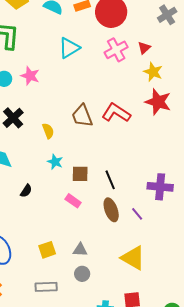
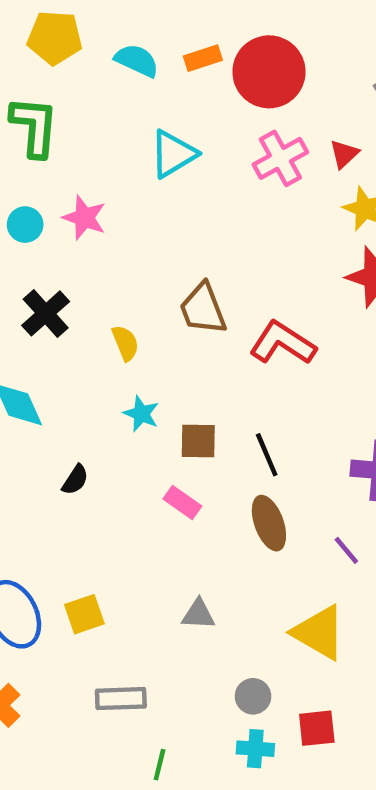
red L-shape: (116, 113) -> (283, 343), moved
purple line: (137, 214) -> (346, 550), moved
yellow square: (47, 250) -> (84, 614), moved
gray circle: (82, 274) -> (253, 696), moved

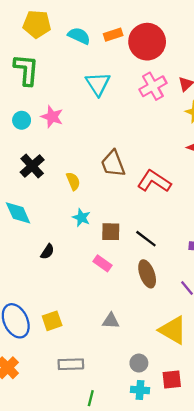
cyan triangle: (173, 154) -> (98, 84), turned -32
black line: (267, 455) -> (146, 239), turned -30

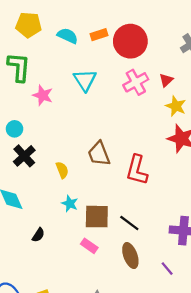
pink star: (52, 117) -> (43, 95), moved
cyan circle: (22, 120) -> (15, 129), moved
red L-shape: (154, 181) -> (137, 170), turned -108
brown square: (111, 232) -> (97, 217), size x1.4

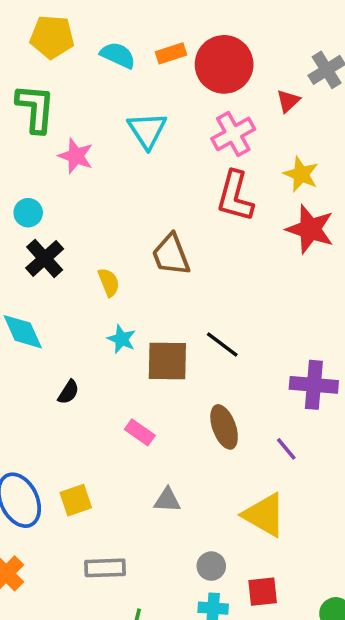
red triangle: (166, 80) -> (288, 101), moved
red L-shape: (137, 170) -> (235, 196), moved
black line: (129, 223) -> (222, 345), moved
pink rectangle: (89, 246) -> (140, 432), moved

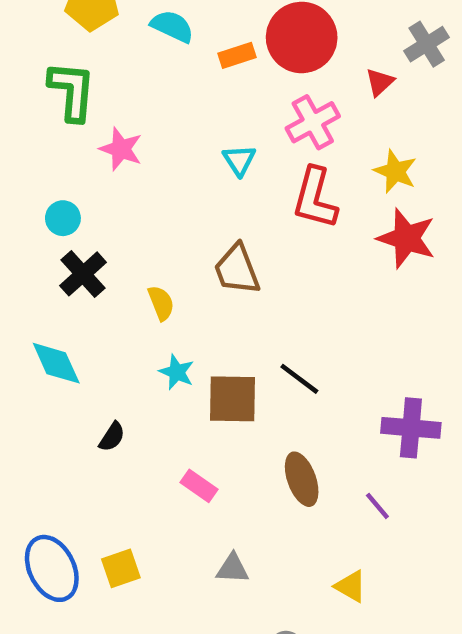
orange rectangle: (171, 53) -> (237, 55), moved
cyan triangle: (147, 130) -> (239, 160), moved, size x0.7
yellow triangle: (264, 515) -> (351, 586), size x0.6

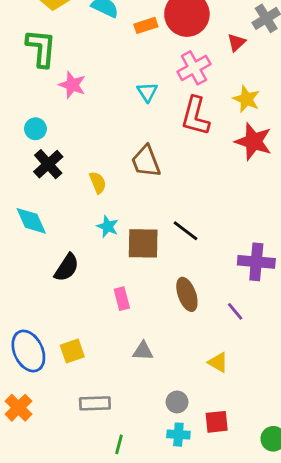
black semicircle: (112, 437) -> (67, 267), size x1.5
pink rectangle: (199, 486) -> (122, 299), turned 40

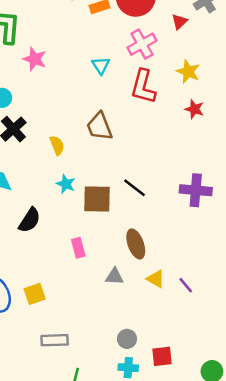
red star: (253, 142) -> (194, 109), size x0.6
purple cross: (256, 262) -> (196, 190), moved
purple line: (235, 311) -> (186, 285), moved
gray triangle: (143, 351) -> (114, 276), moved
yellow triangle: (218, 362) -> (156, 279), moved

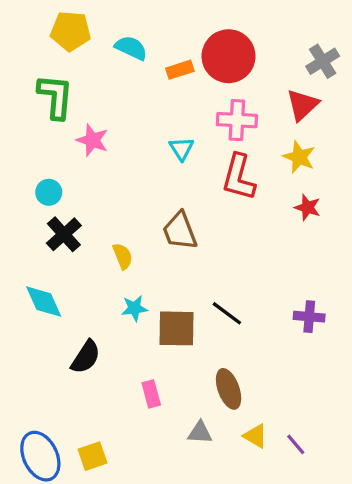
red triangle: (179, 22) -> (302, 105), moved, size x1.5
pink cross: (142, 44) -> (237, 120), turned 32
cyan star: (66, 184) -> (134, 308), turned -30
purple cross: (196, 190) -> (309, 317), size x0.7

